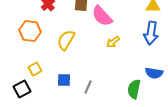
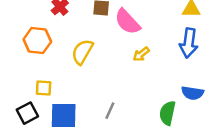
yellow square: (35, 69) -> (44, 88), turned 32
blue square: (64, 80) -> (64, 116), moved, size x1.6

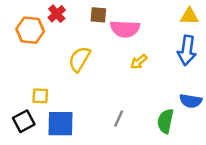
pink semicircle: (127, 22) -> (125, 29), turned -44
orange hexagon: (37, 40) -> (30, 30), moved
gray line: (110, 111) -> (119, 119), moved

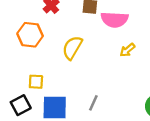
orange hexagon: (30, 30) -> (30, 35), moved
gray line: (119, 119) -> (93, 103), moved

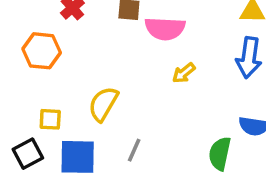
yellow semicircle: (72, 48) -> (103, 104), moved

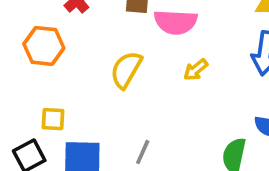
yellow semicircle: (103, 104) -> (126, 70), moved

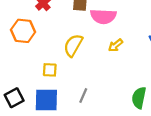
yellow square: (53, 119) -> (50, 70), moved

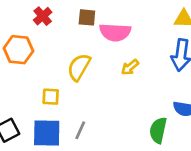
gray line: (83, 95) -> (80, 130), moved

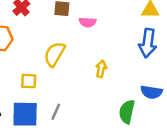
pink semicircle: (115, 32) -> (88, 22), size x0.6
yellow arrow: (130, 67) -> (101, 69), moved, turned 140

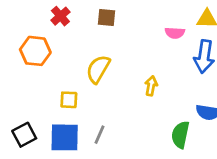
pink semicircle: (88, 22) -> (175, 33), moved

